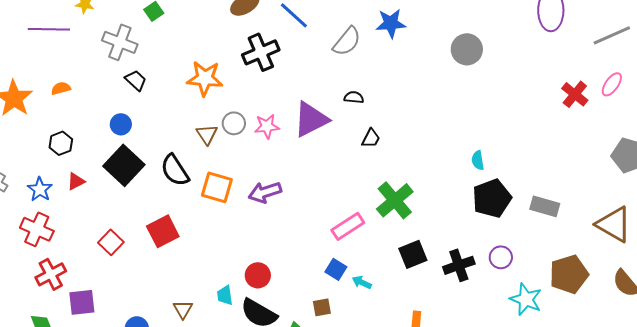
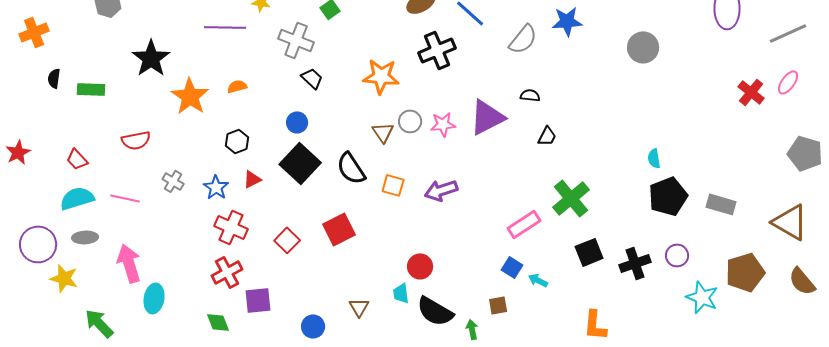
orange square: (217, 187) -> (393, 185), size x0.7
red cross: (37, 229) -> (231, 227), moved
red circle: (258, 275) -> (420, 266), moved

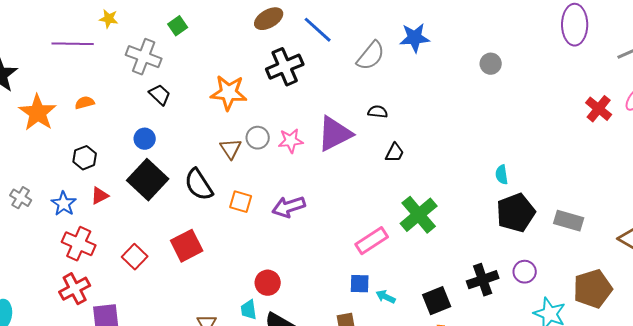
gray circle: (643, 47) -> (491, 64), size x0.7
black square: (589, 252) -> (437, 301), moved
blue square: (512, 267) -> (360, 284), turned -30

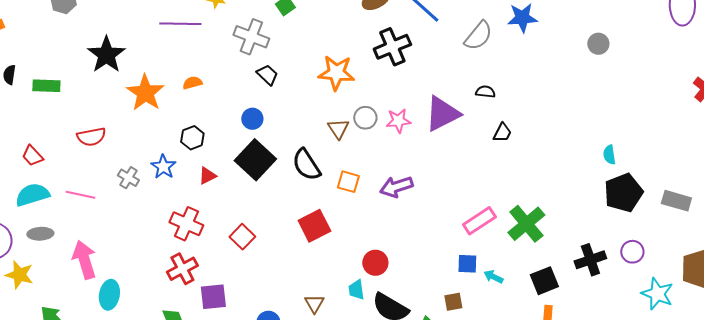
blue star: (64, 204) -> (163, 167), moved
green cross: (419, 215) -> (526, 224), moved
red square: (187, 246) -> (314, 226), moved

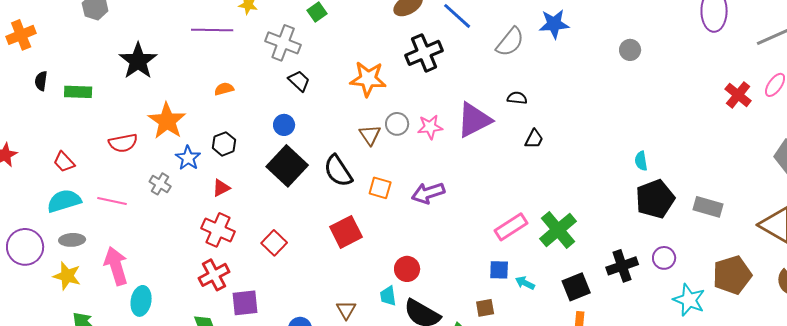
orange star: (145, 93) -> (167, 121), moved
blue star: (163, 167) -> (188, 158), moved
red triangle: (207, 176) -> (221, 188), moved
yellow star: (19, 275) -> (67, 276), moved

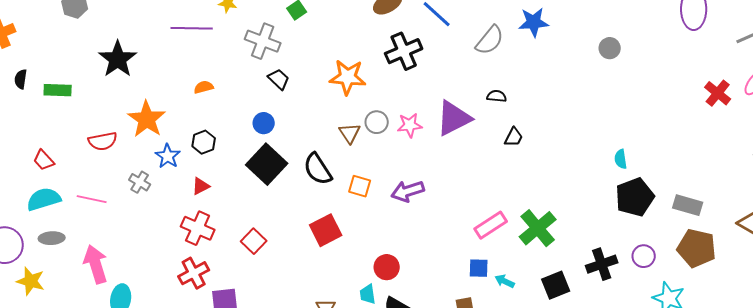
brown pentagon: (732, 275) -> (697, 248), moved, turned 30
yellow star: (67, 276) -> (31, 281), moved

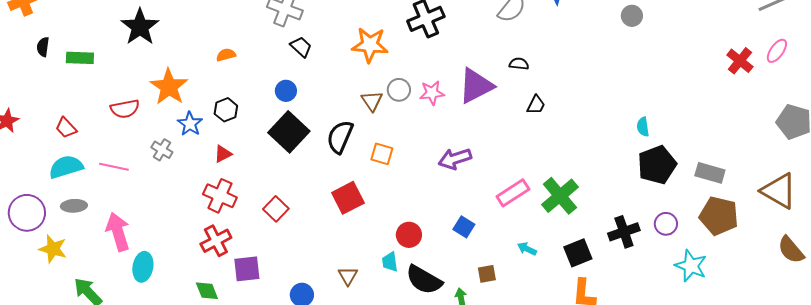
black semicircle: (318, 169) -> (340, 137), turned 56
purple arrow: (408, 191) -> (455, 159), moved
blue square: (479, 268) -> (464, 227), moved, turned 30

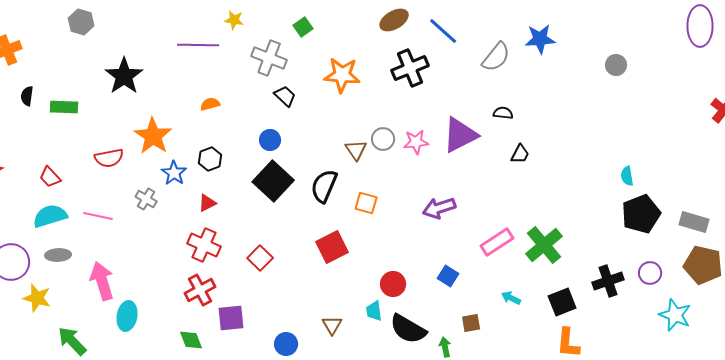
orange star: (370, 45) -> (342, 75), moved

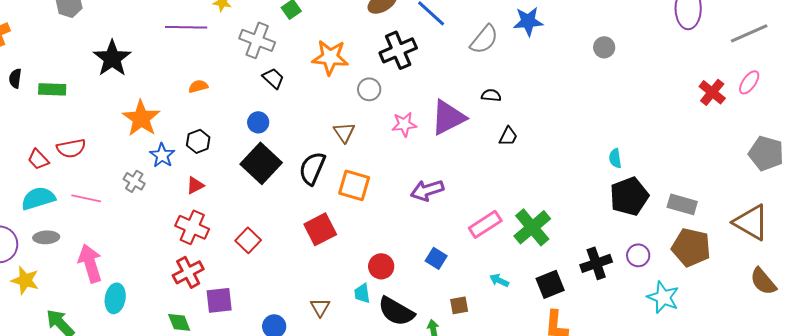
gray circle: (383, 139) -> (369, 89), moved
red semicircle: (109, 158) -> (71, 148), moved
orange square: (366, 203) -> (354, 185), size x1.4

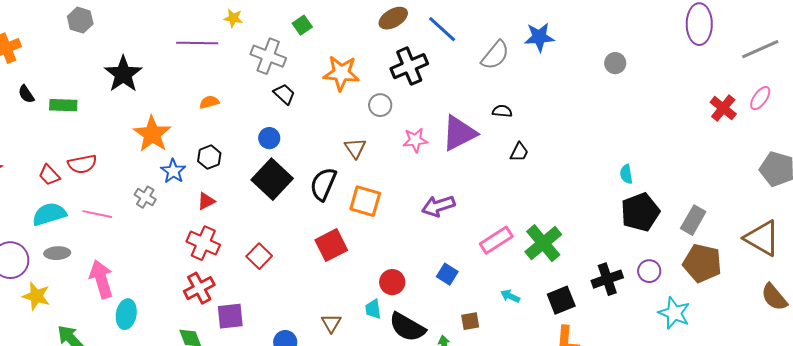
black semicircle: (15, 78) -> (26, 94), turned -42
gray rectangle: (682, 204) -> (693, 220), turned -76

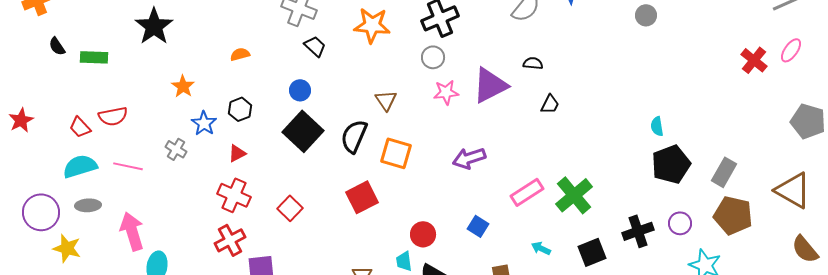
gray circle: (380, 105) -> (433, 57), moved
orange star: (152, 134) -> (183, 86), size x0.6

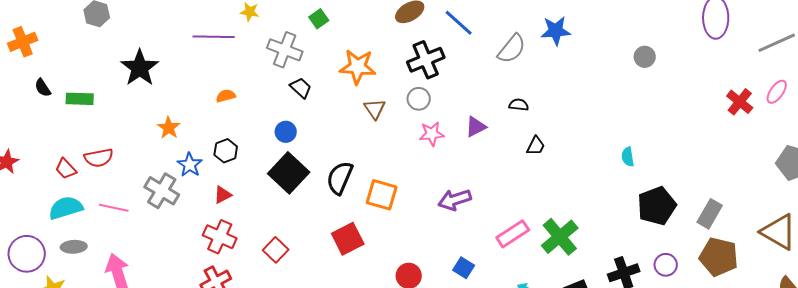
gray circle: (646, 15) -> (645, 57), moved
purple triangle: (490, 85) -> (476, 127), size x0.6
brown triangle: (386, 100) -> (375, 109), moved
cyan semicircle: (657, 126) -> (628, 157), moved
gray cross: (176, 149) -> (162, 191), size x1.6

